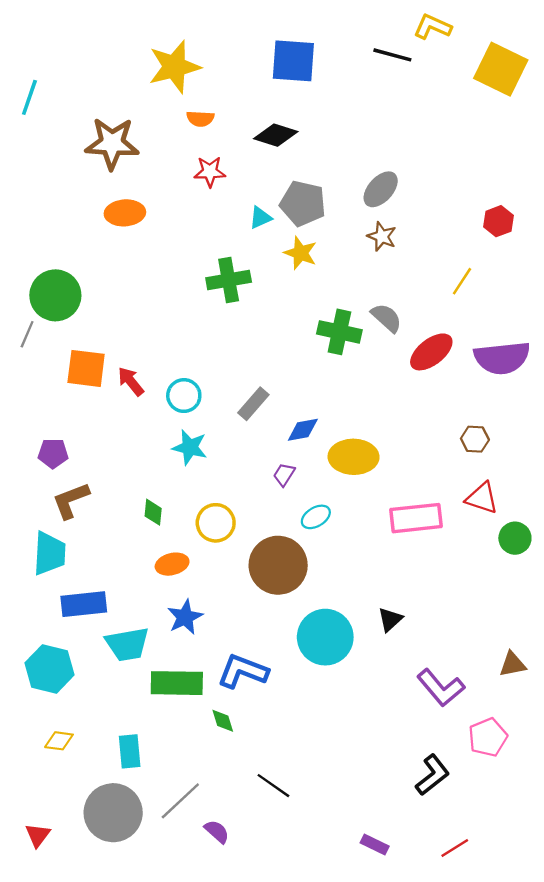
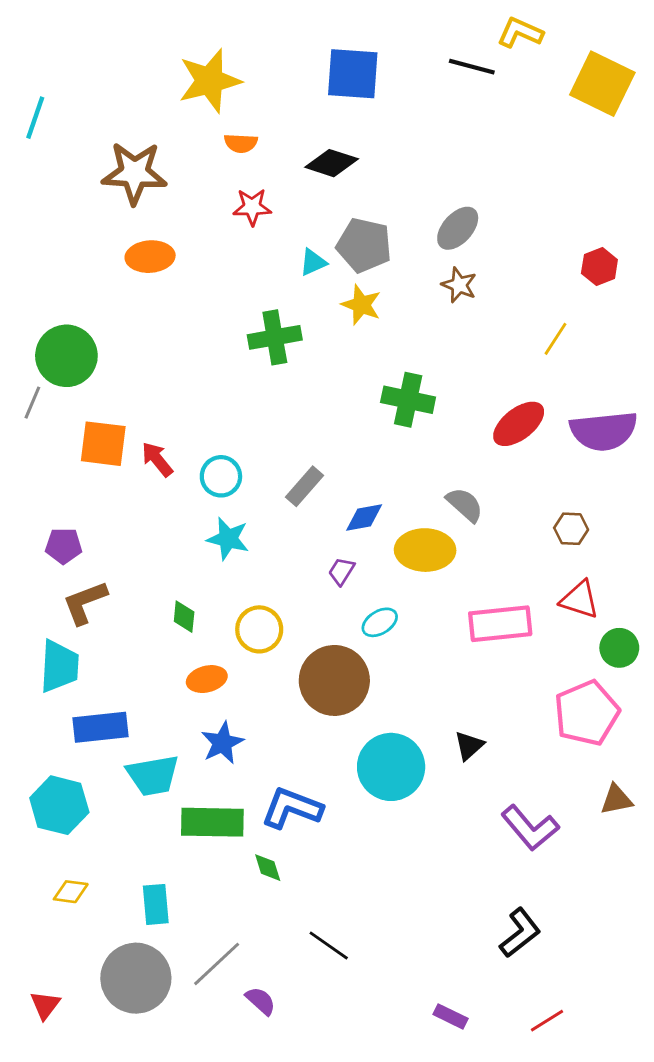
gray semicircle: (387, 318) -> (465, 505), moved
pink pentagon: (488, 737) -> (587, 713), moved, size x1.4

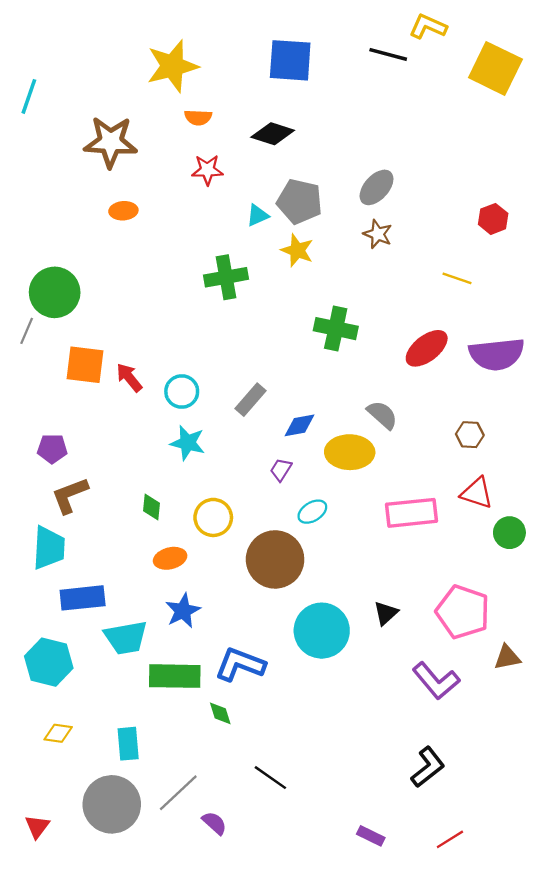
orange ellipse: (150, 257) -> (123, 211), size x0.7
yellow line: (555, 339) -> (457, 278), turned 76
pink pentagon: (587, 713) -> (463, 612), moved, turned -30

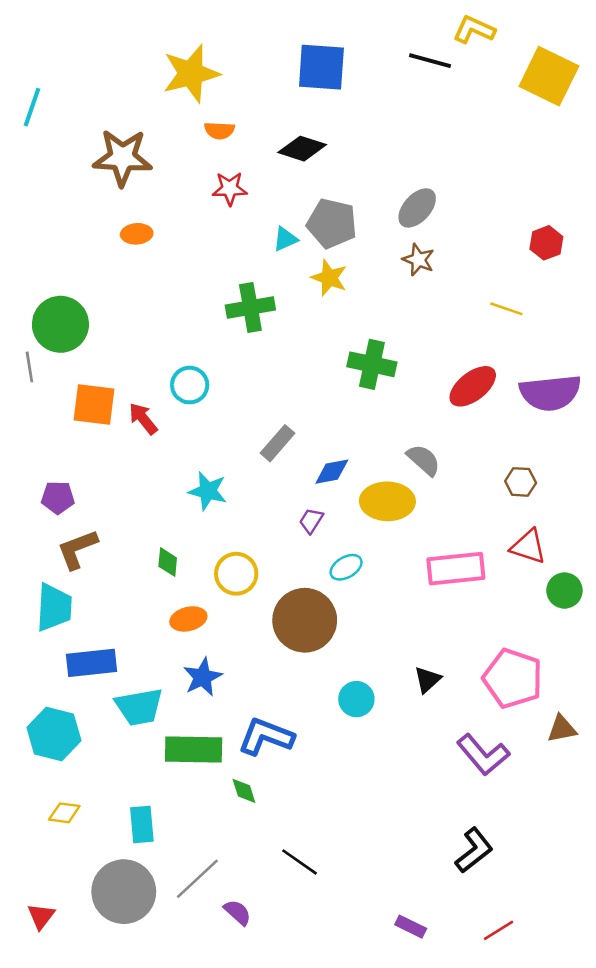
gray line: (27, 331) -> (29, 367), turned -32
cyan circle: (182, 392) -> (190, 385), moved
cyan circle: (322, 631) -> (356, 699), size x0.6

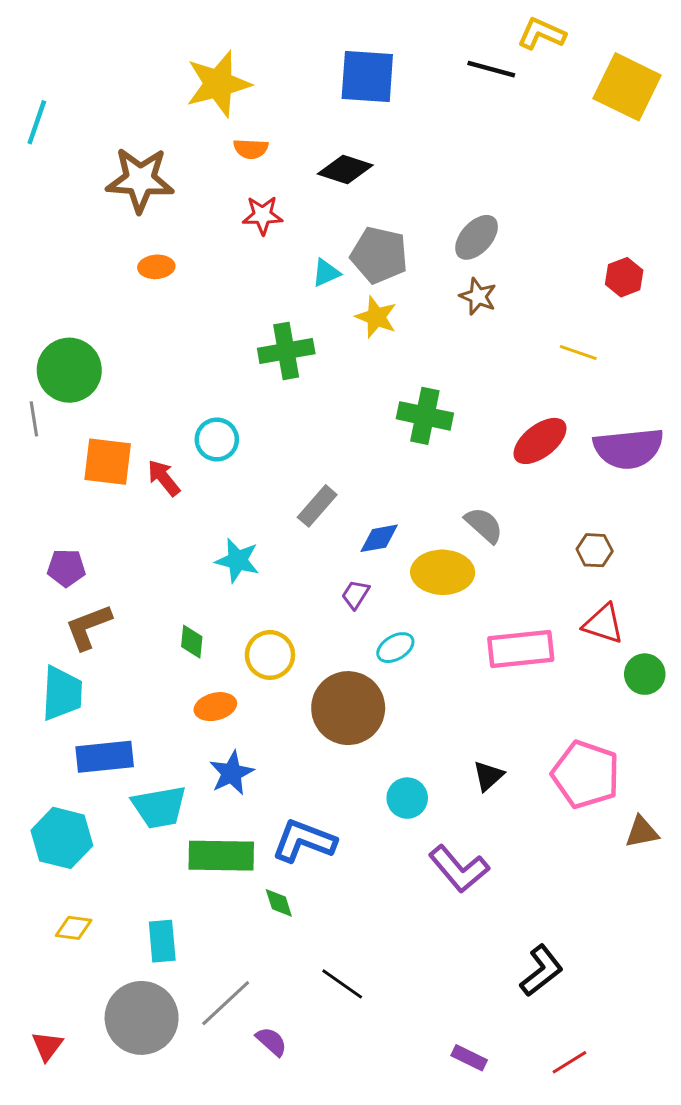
purple L-shape: (483, 755) -> (459, 869), moved

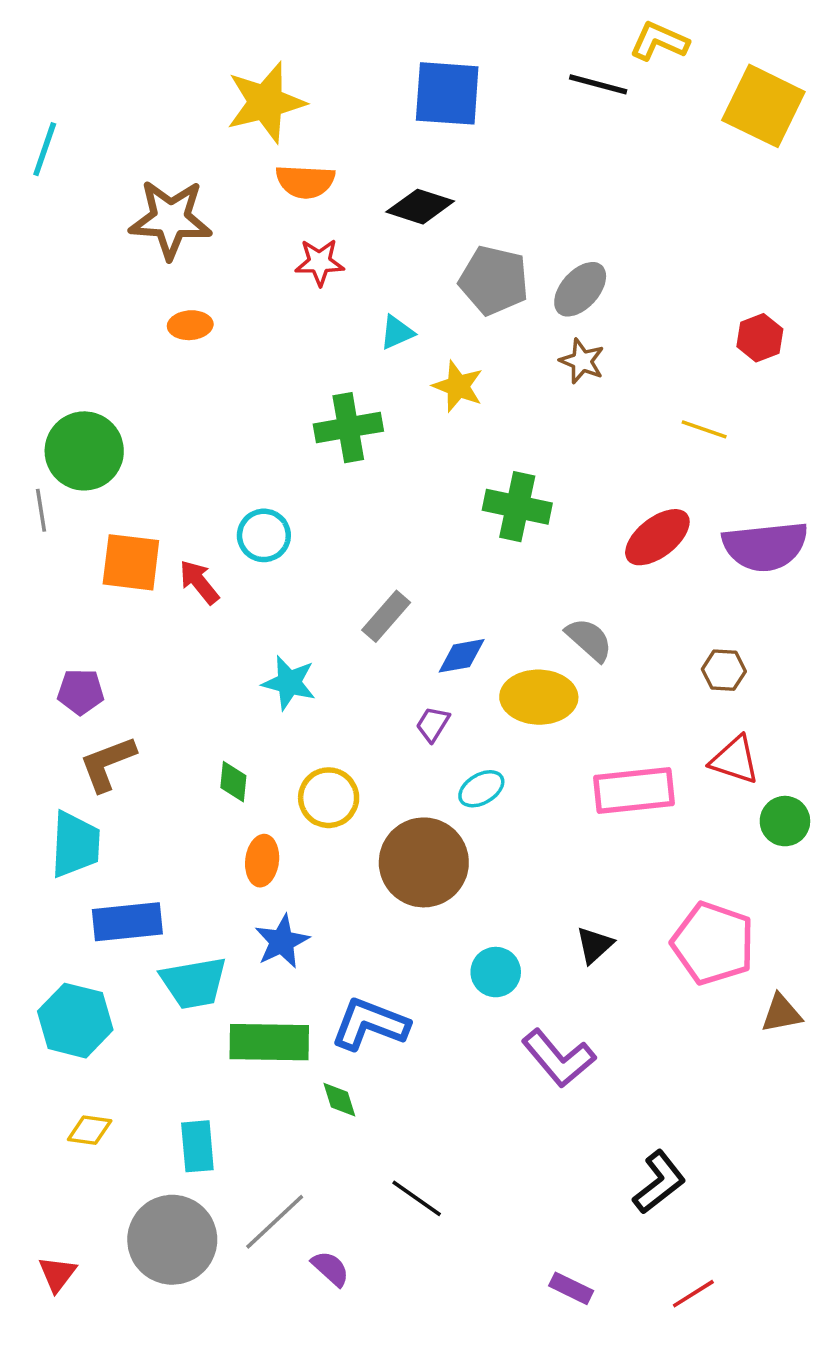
orange semicircle: (251, 149) -> (305, 181), size x1.4
gray pentagon: (379, 255) -> (494, 280), moved
orange ellipse: (215, 707) -> (262, 861), turned -69

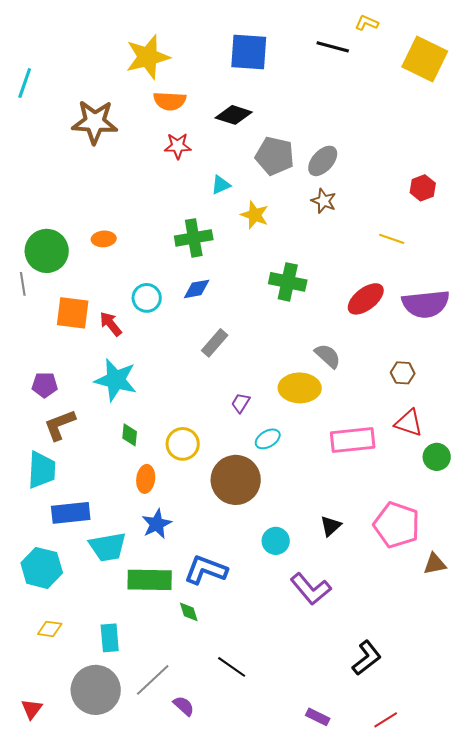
yellow L-shape: (659, 41) -> (367, 23), size x0.7
orange ellipse: (190, 325) -> (104, 239), moved
blue diamond: (462, 656) -> (197, 289), moved
cyan star: (289, 683) -> (116, 380), moved, size x1.4

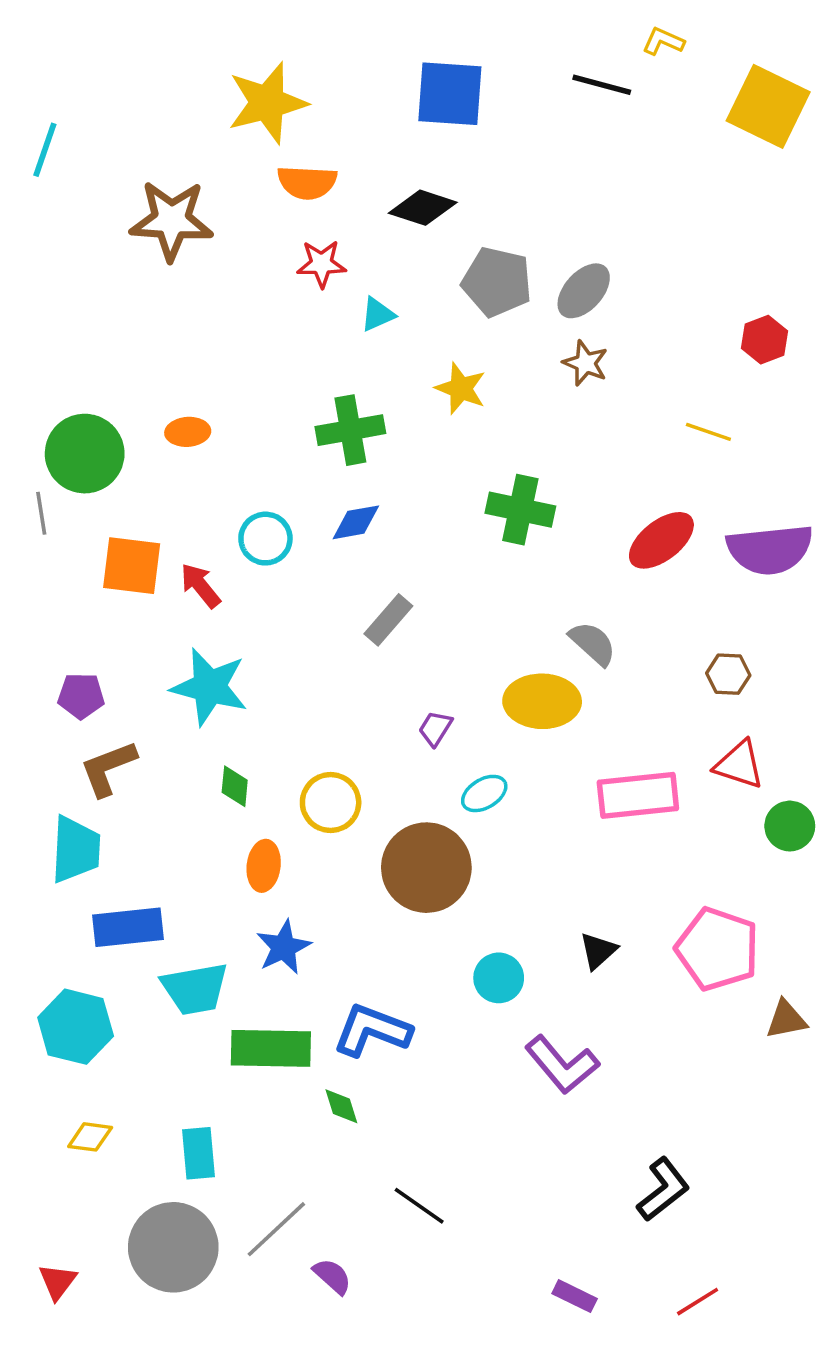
cyan triangle: (221, 185) -> (378, 314), moved

